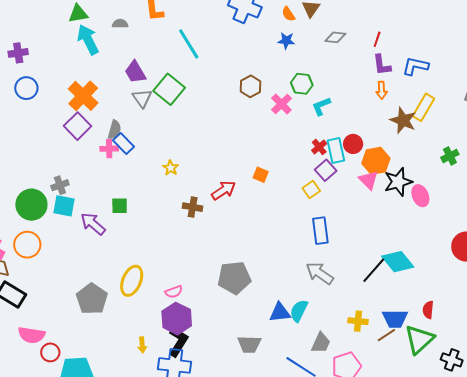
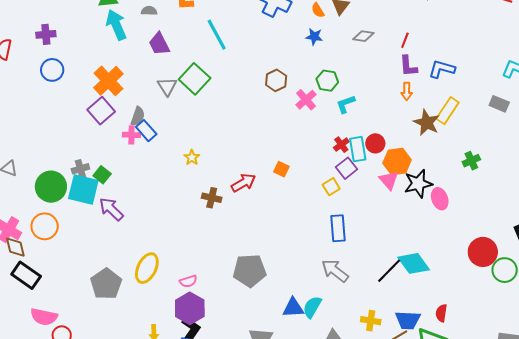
purple trapezoid: (135, 72) -> (159, 44), moved
cyan square: (64, 206) -> (83, 190), size x1.4
green square: (120, 206) -> (102, 175), moved, turned 36

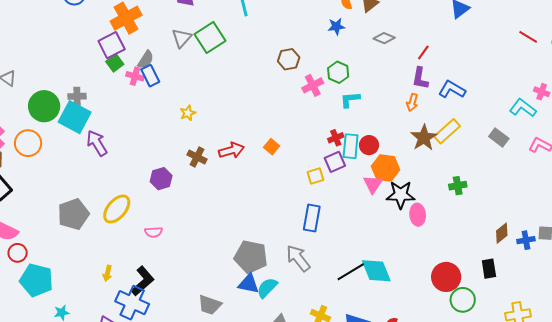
blue star: (314, 37) -> (336, 26), turned -30
green square: (102, 175) -> (115, 63), moved
gray pentagon: (250, 271) -> (251, 257), moved
purple hexagon: (190, 308) -> (161, 179), moved, size x0.7

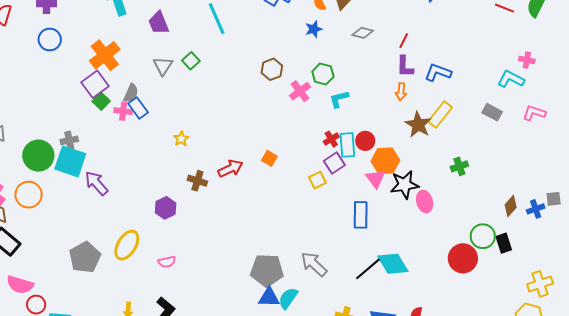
green square: (210, 38) -> (191, 61), size x0.6
blue rectangle: (312, 218) -> (361, 215), moved
green circle: (463, 300) -> (483, 236), moved

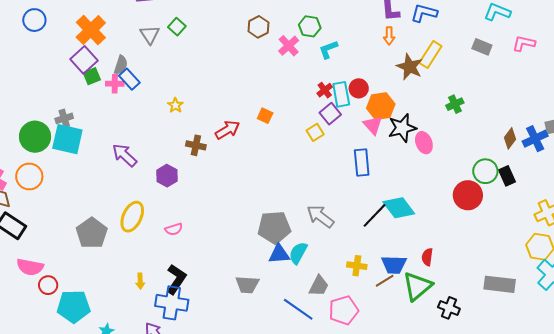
green square: (101, 101) -> (92, 76), turned 30
purple arrow: (96, 183) -> (125, 155), moved
blue cross: (536, 209) -> (535, 139), size x1.4

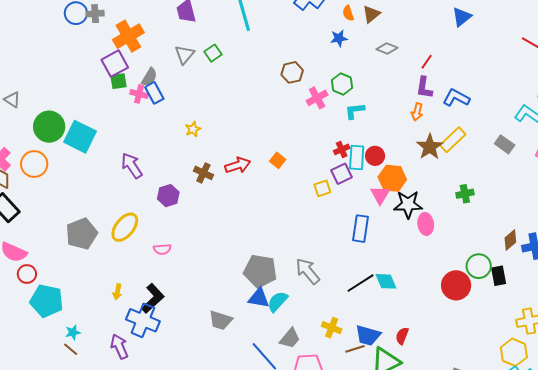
gray cross: (64, 118) -> (95, 14), moved
cyan diamond: (399, 208) -> (386, 281), size x0.7

